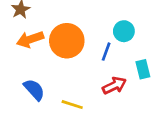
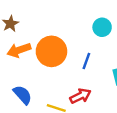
cyan circle: (124, 31) -> (102, 27), moved
red arrow: (114, 86) -> (80, 96), moved

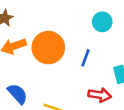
red arrow: (80, 96) -> (100, 95), moved, turned 35

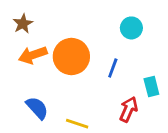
red arrow: (100, 95) -> (129, 109), turned -75

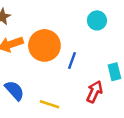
blue line: (113, 68) -> (72, 60), moved

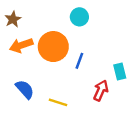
cyan circle: (97, 20) -> (79, 17), moved

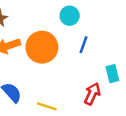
blue line: (79, 61) -> (83, 45), moved

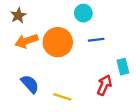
blue line: (83, 45) -> (96, 40), turned 63

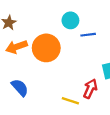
blue line: (96, 40) -> (88, 35), moved
yellow line: (62, 97) -> (70, 101), moved

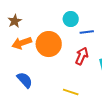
red arrow: (90, 89) -> (82, 56), moved

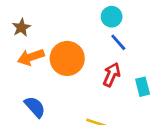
cyan circle: (71, 19) -> (112, 17), moved
blue line: (87, 32) -> (118, 42), turned 56

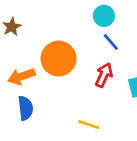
orange arrow: (31, 57) -> (21, 76), moved
blue semicircle: (35, 107) -> (26, 108), turned 35

